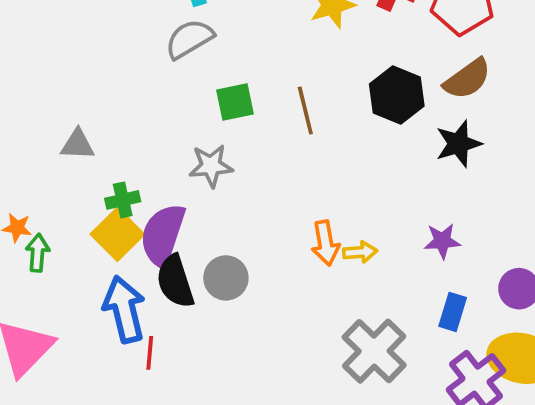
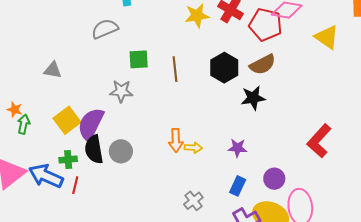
gray semicircle: (189, 39) -> (105, 29), moved
green cross: (123, 200) -> (68, 159), moved
blue arrow: (124, 309) -> (46, 176), moved, turned -60
gray cross: (374, 351) -> (193, 201), size x0.6

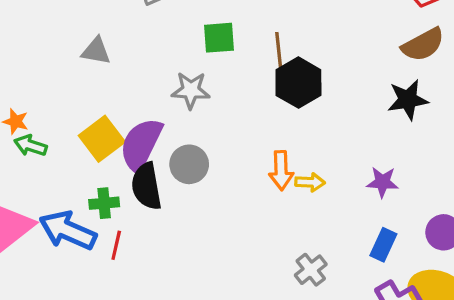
black hexagon: (224, 68) -> (298, 83), moved
gray triangle: (53, 70) -> (96, 51), moved
green arrow: (24, 124) -> (30, 146), turned -84
gray circle: (121, 151) -> (189, 164), moved

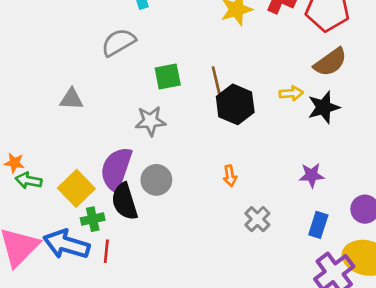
yellow square: (102, 139) -> (76, 188), moved
orange arrow: (281, 170) -> (230, 176), size x0.7
yellow arrow: (310, 182) -> (291, 93), moved
gray cross: (311, 270) -> (257, 219), moved

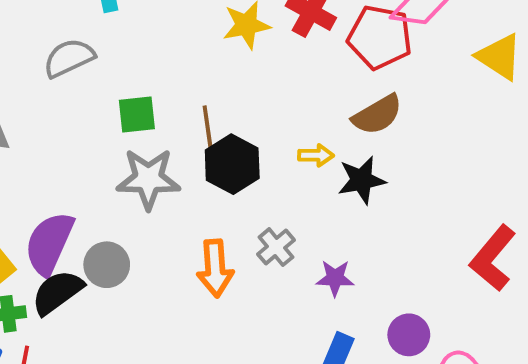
gray star: (150, 121) -> (148, 179), moved, size x1.4
orange arrow: (230, 176) -> (215, 268), size x1.8
black semicircle: (125, 201) -> (57, 292), turned 66
gray cross: (257, 219) -> (276, 247), moved

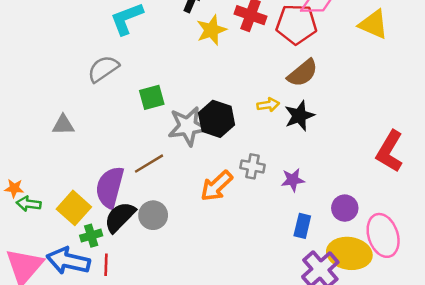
brown line: (208, 130) -> (149, 164), moved, turned 76
gray star: (148, 179) -> (188, 126), moved
gray cross: (276, 247) -> (252, 166), turned -30
gray circle: (107, 265) -> (153, 215), moved
orange arrow: (215, 268) -> (216, 186), turned 60

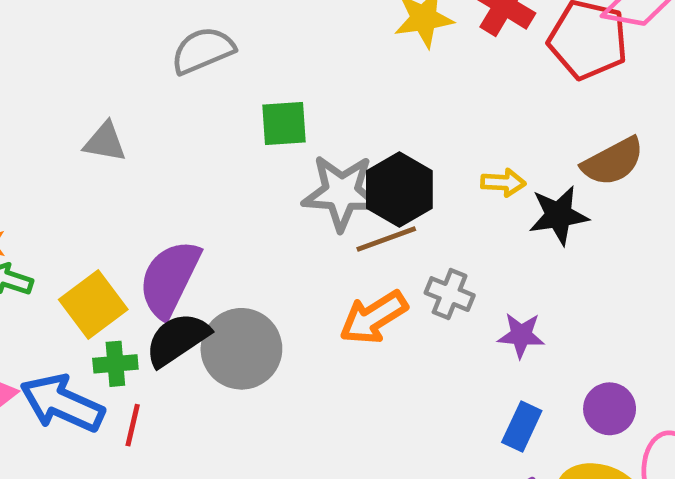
brown semicircle: (303, 73) -> (613, 162), moved
brown line: (149, 164) -> (386, 239), moved
gray circle: (153, 215) -> (241, 349), size x1.4

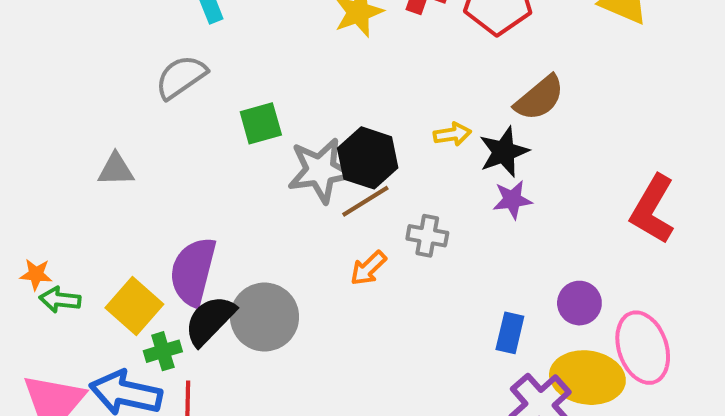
orange arrow: (373, 317) -> (368, 268), size x0.7
purple star: (521, 335) -> (512, 200), moved

